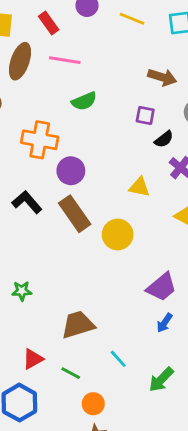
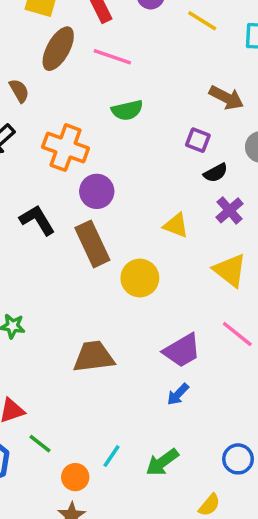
brown trapezoid: (78, 325) -> (94, 357), moved
cyan line: (118, 359) -> (111, 456), moved, turned 66
green line: (71, 373) -> (40, 444), moved

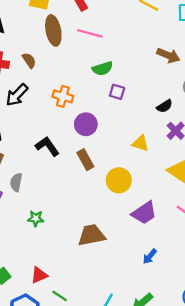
brown ellipse: (58, 49) -> (53, 30), turned -36
purple square: (198, 140) -> (117, 92), moved
orange cross: (66, 148) -> (63, 96), size x0.7
brown rectangle: (92, 244) -> (85, 160), size x0.7
purple trapezoid: (182, 351) -> (144, 213), moved

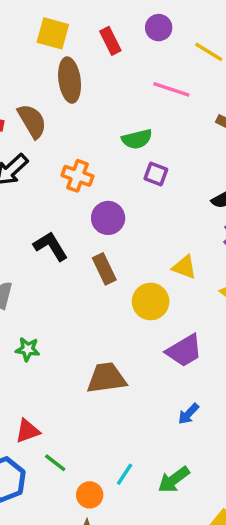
pink line: (90, 33) -> (171, 89), moved
brown semicircle: (29, 60) -> (32, 121), size x1.5
yellow triangle: (140, 143) -> (184, 267), moved

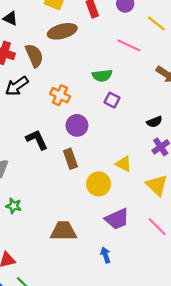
brown ellipse: (70, 80) -> (62, 31), turned 76
blue arrow: (188, 414) -> (106, 255), moved, turned 112

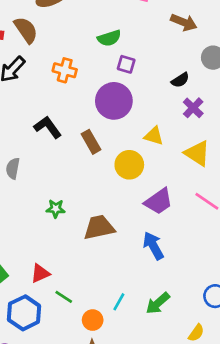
purple circle: (77, 125) -> (114, 101), moved, size x1.4
green star: (14, 206) -> (56, 209), moved
blue arrow: (106, 255) -> (153, 246), size x1.5

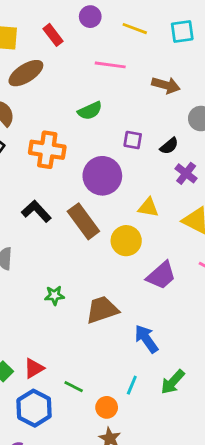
purple square: (126, 64) -> (133, 140), moved
orange cross: (65, 70) -> (47, 150), size x1.4
brown rectangle: (91, 142) -> (83, 221), size x1.4
blue arrow: (153, 246) -> (146, 339), moved
red triangle: (40, 273) -> (34, 368), moved

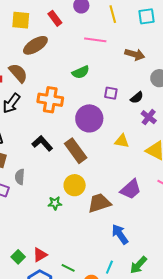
yellow line: (135, 29) -> (113, 14), turned 54
yellow circle: (126, 241) -> (75, 185), moved
brown trapezoid: (102, 310) -> (99, 203), moved

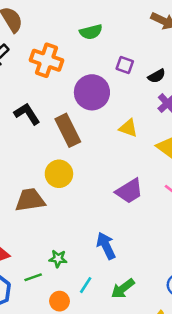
green star: (55, 203) -> (58, 259), moved
brown trapezoid: (99, 203) -> (30, 200), moved
green line: (68, 268) -> (33, 277), turned -56

